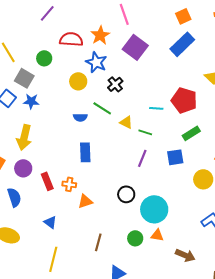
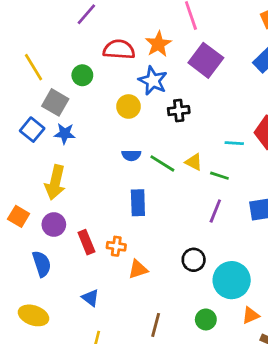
black cross: (115, 84) -> (179, 111), turned 35
green line: (102, 108) -> (162, 163), moved
orange triangle: (157, 235) -> (251, 315), moved, turned -32

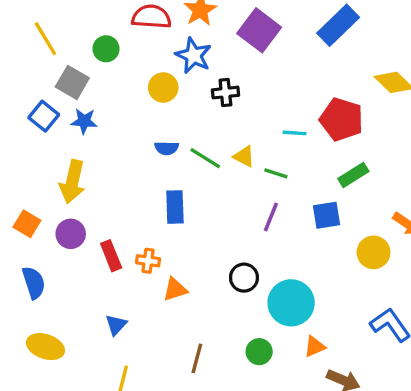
blue semicircle: (42, 264) -> (34, 283), moved
blue triangle: (90, 298) -> (116, 325), turned 36

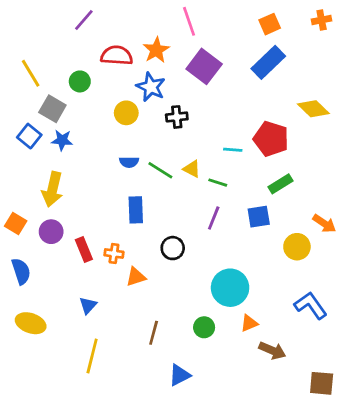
black circle: (244, 278) -> (173, 248), moved

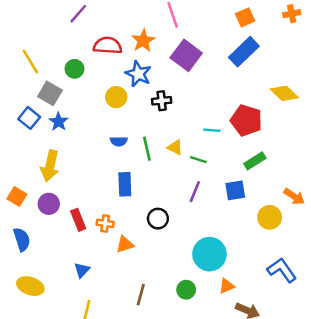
blue star: (62, 140) -> (59, 122), turned 30
green line: (160, 170) -> (147, 149), turned 45

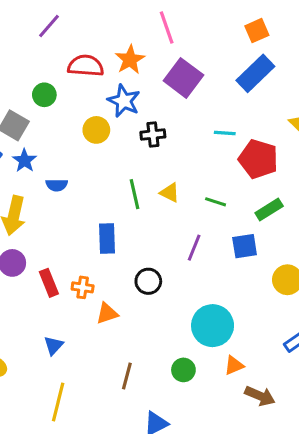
cyan line: (212, 130) -> (225, 133), moved
blue semicircle: (119, 141) -> (57, 185), moved
green line: (198, 160) -> (216, 202), moved

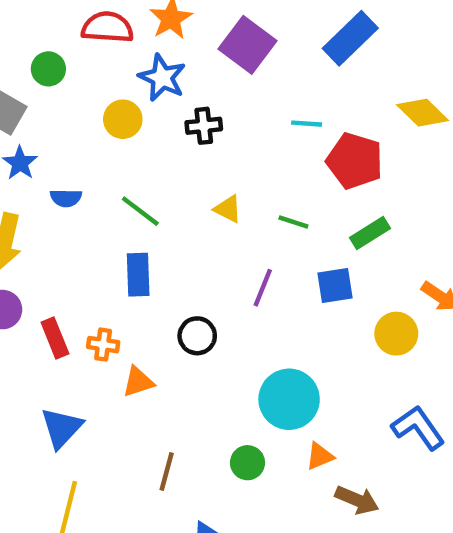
green line: (135, 194) -> (140, 211), moved, turned -40
blue triangle: (54, 345) -> (62, 428), size x1.5

